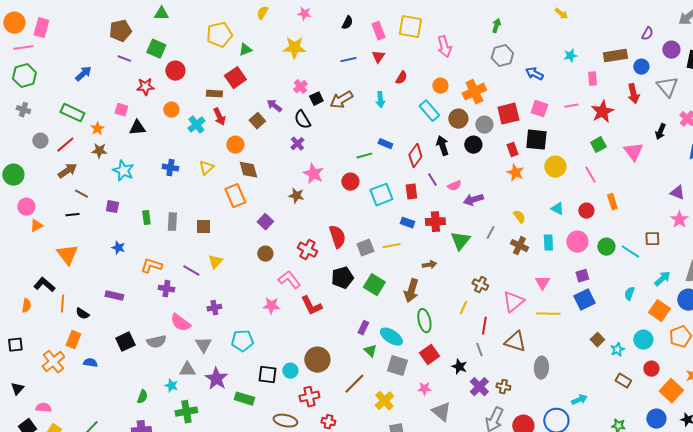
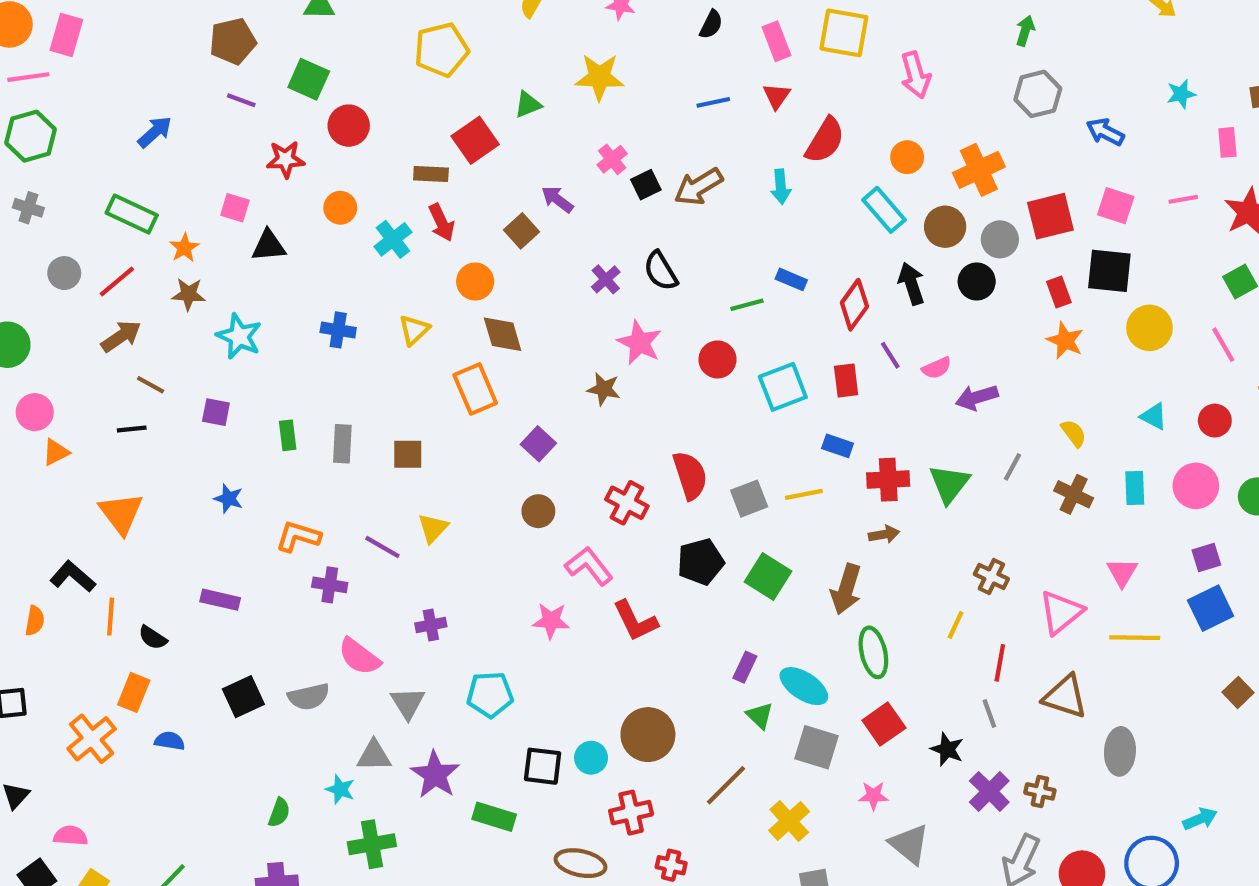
green triangle: (245, 50) -> (528, 104), moved
red semicircle: (401, 78) -> (825, 140), size x1.6
black semicircle: (302, 120) -> (661, 271), moved
red cross: (435, 222) -> (888, 480), moved

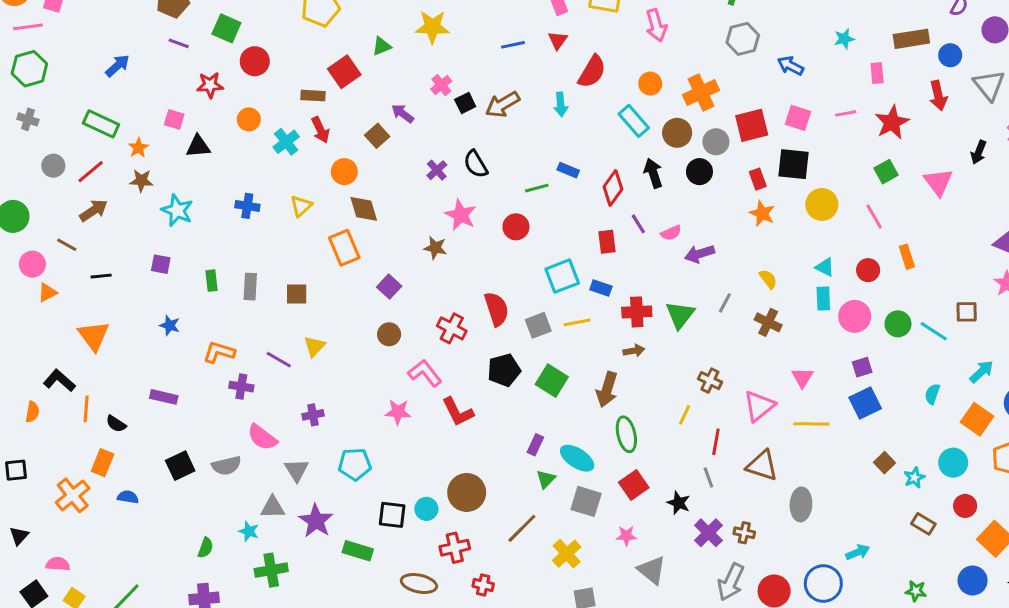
brown line: (151, 385) -> (67, 245), moved
cyan square: (783, 387) -> (562, 276), moved
cyan rectangle: (1135, 488) -> (823, 298), moved
green triangle: (760, 716) -> (546, 479), turned 30

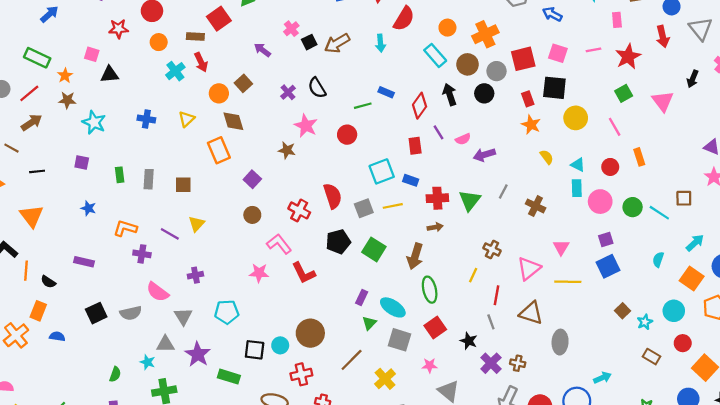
orange circle: (249, 119) -> (159, 42), moved
brown square: (377, 136) -> (243, 83), moved
yellow semicircle: (768, 279) -> (547, 157), moved

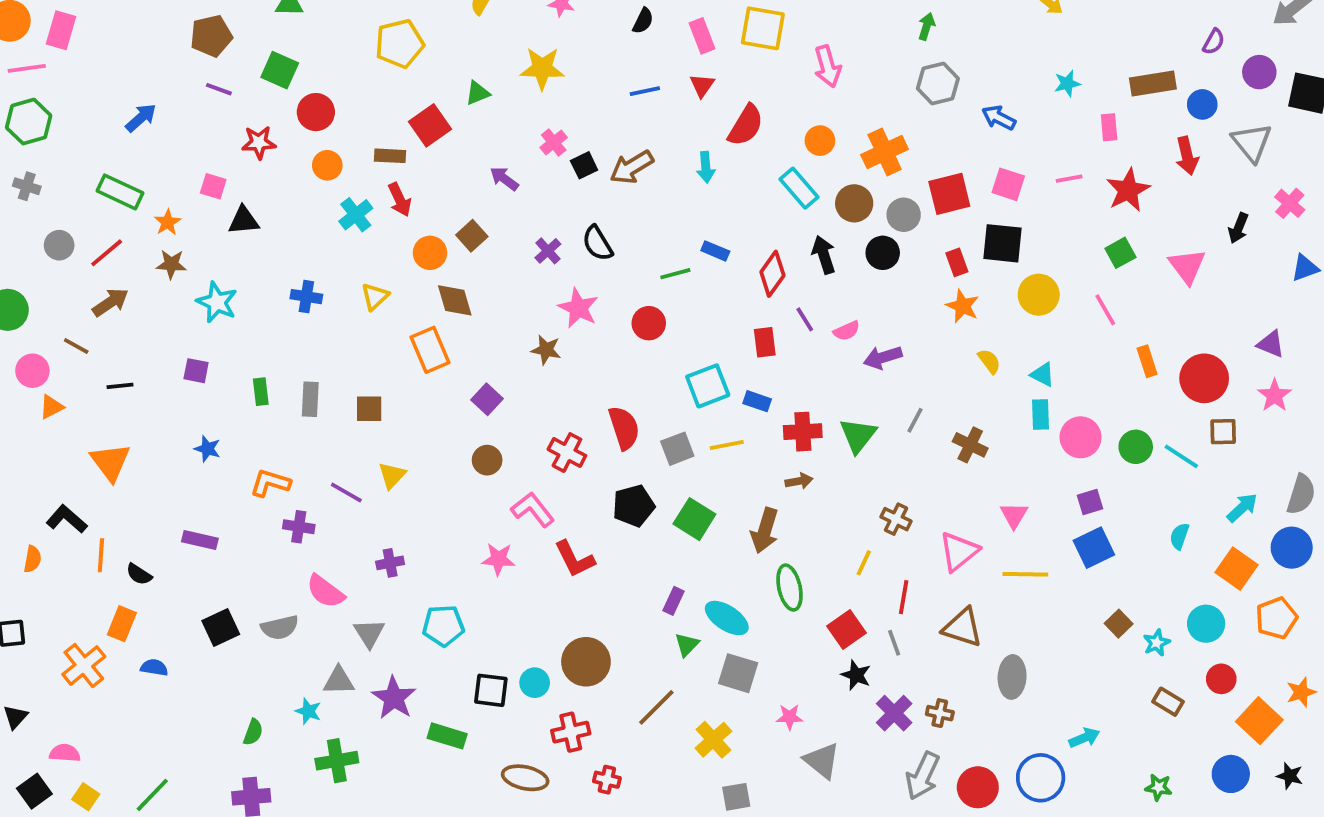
red circle: (610, 167) -> (1204, 378), moved, size x1.6
red square: (435, 328) -> (847, 629), moved

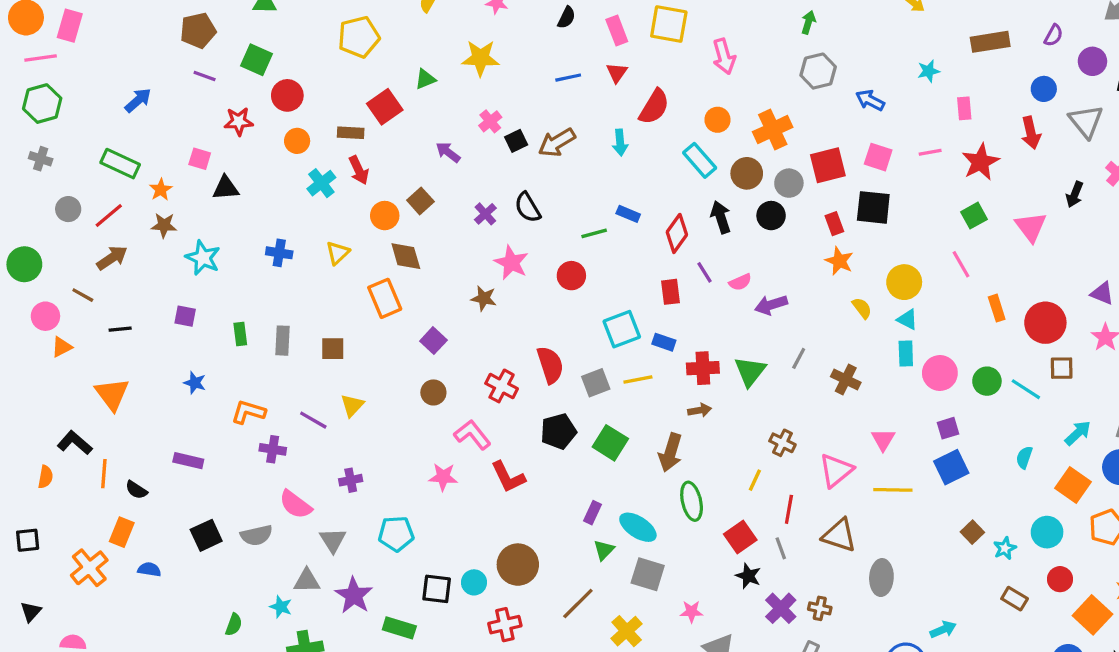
brown rectangle: (1153, 84) -> (990, 42), moved
yellow circle: (1039, 295) -> (904, 282), moved

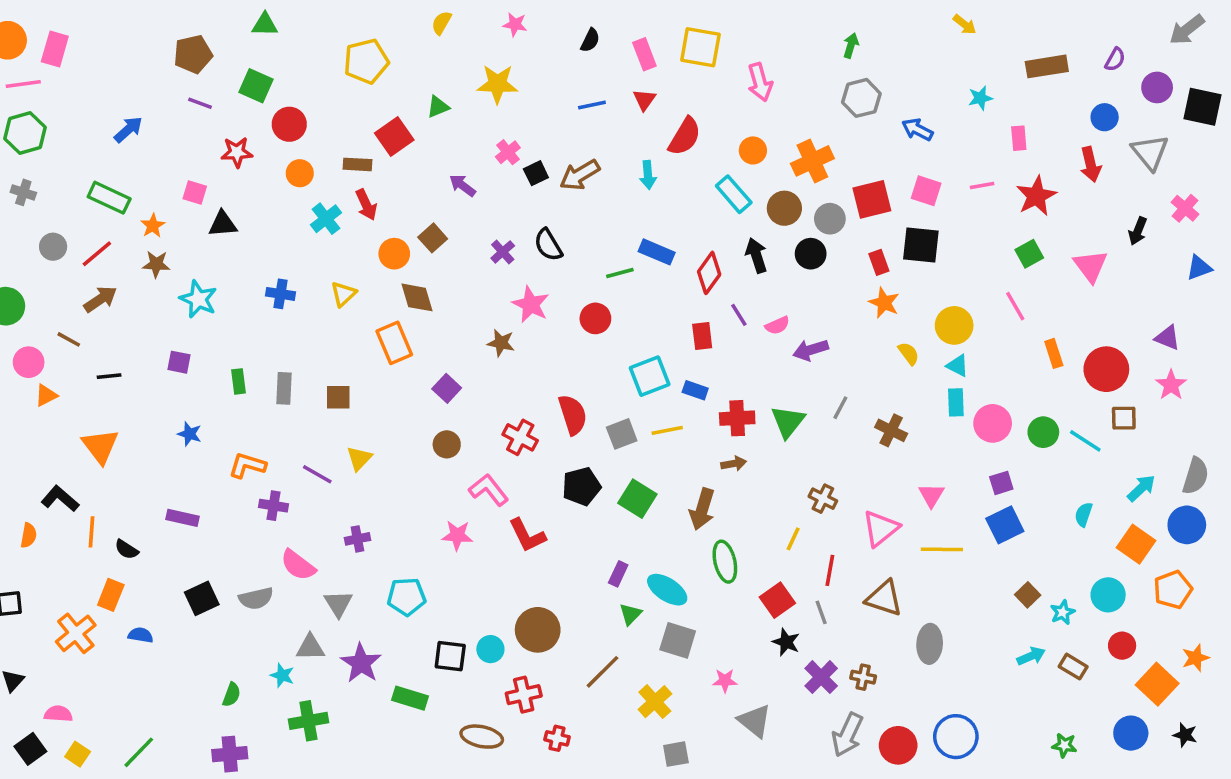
blue rectangle: (628, 214) -> (657, 252), size x1.4
cyan arrow: (943, 629) -> (1031, 656), moved

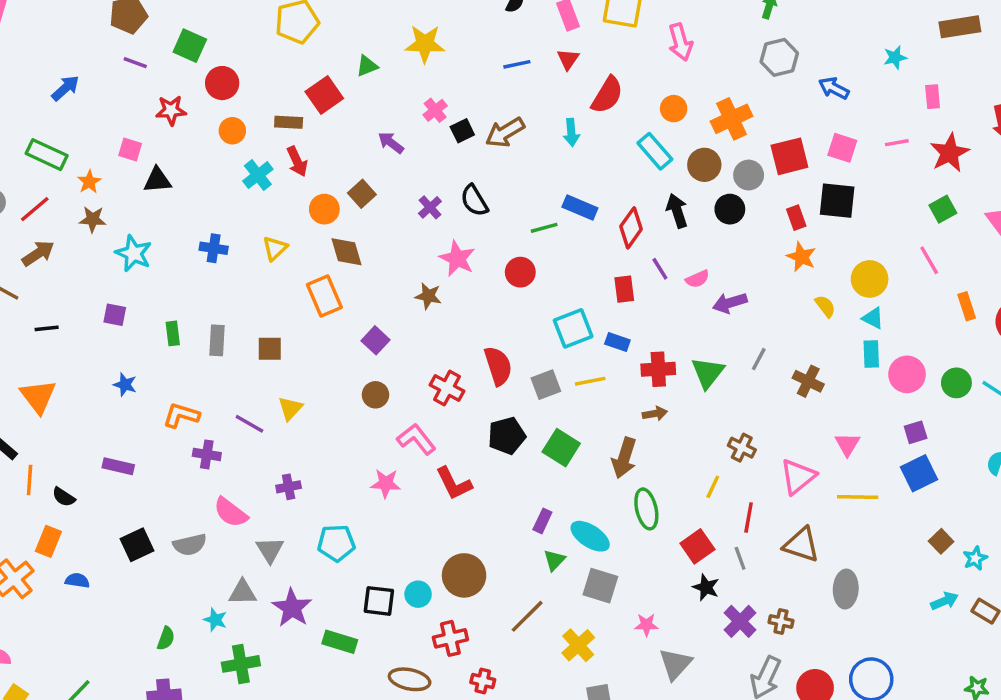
gray triangle: (755, 721) -> (675, 664), turned 33

